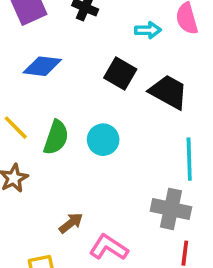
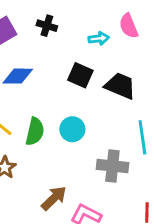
gray cross: (171, 209) -> (112, 166), moved
brown arrow: (71, 223) -> (54, 198), size x1.4

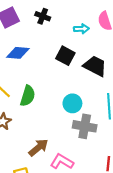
cyan circle: (72, 129) -> (72, 103), moved

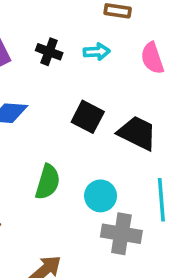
cyan arrow: (81, 29) -> (97, 52), moved
green semicircle: (28, 96) -> (48, 182), moved

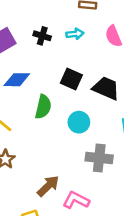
green semicircle: (48, 182) -> (43, 107), moved
cyan circle: (101, 196) -> (79, 122), moved

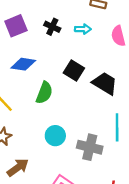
cyan circle: (79, 122) -> (55, 136), moved
brown arrow: (48, 186) -> (18, 168), moved

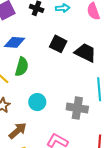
green semicircle: (44, 93) -> (22, 67), moved
cyan circle: (55, 136) -> (37, 102), moved

